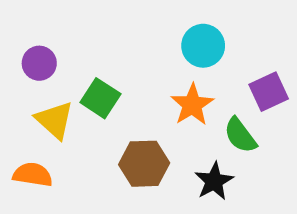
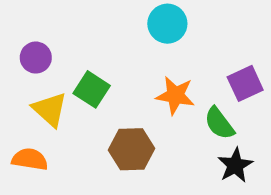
cyan circle: (203, 46) -> (167, 24), moved
orange star: (192, 105) -> (175, 95), turned -30
black star: (214, 181) -> (235, 165), moved

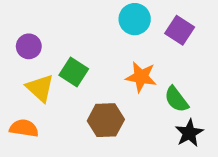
purple square: (245, 83) -> (180, 30), moved, turned -32

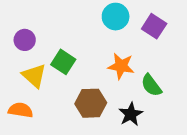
black star: (189, 133) -> (131, 114), moved

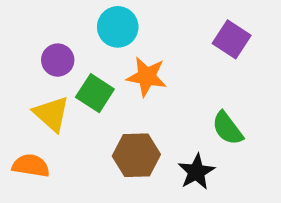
cyan circle: (116, 17) -> (118, 27), moved
purple circle: (25, 40) -> (58, 60), moved
orange star: (121, 66) -> (147, 77), moved

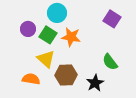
green square: (95, 93) -> (48, 35), moved
yellow triangle: (52, 114) -> (46, 59), moved
orange semicircle: (31, 166) -> (31, 79), moved

